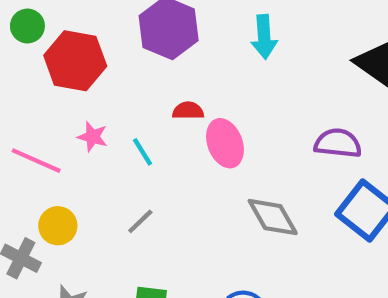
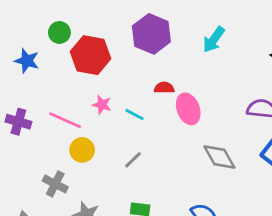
cyan arrow: (264, 37) -> (214, 40), turned 40
cyan line: (142, 152) -> (134, 115), turned -30
yellow circle: (58, 226) -> (82, 150), moved

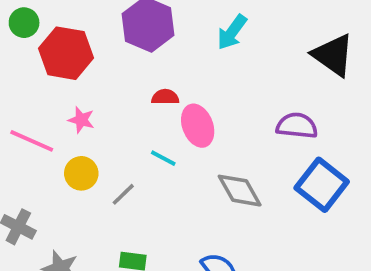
cyan line: (134, 115) -> (163, 158), moved
yellow circle: (82, 150) -> (81, 173), moved

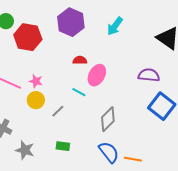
pink star: (81, 120) -> (36, 81), moved
pink ellipse: (198, 126) -> (97, 75), turned 50
gray diamond: (240, 191) -> (108, 119), moved, turned 75

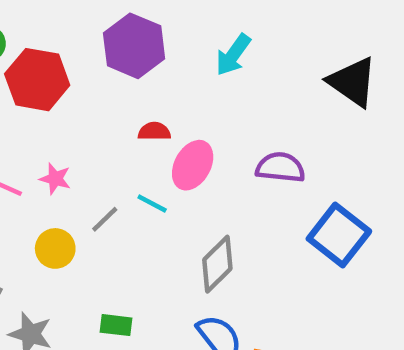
purple semicircle: (149, 75) -> (280, 167), moved
yellow circle: (36, 100) -> (55, 248), moved
gray line: (58, 111) -> (105, 219), moved

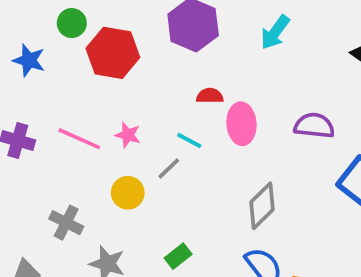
pink ellipse: (193, 165) -> (241, 124), turned -33
cyan line: (152, 203) -> (189, 141), moved
green rectangle: (116, 325) -> (178, 256), turned -45

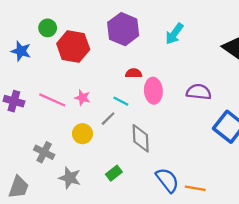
gray diamond: (262, 206) -> (141, 138), moved, turned -48

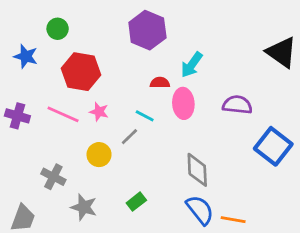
cyan arrow: (174, 34) -> (192, 65), moved
red hexagon: (73, 46) -> (81, 72), moved
gray diamond: (141, 138) -> (197, 170), moved

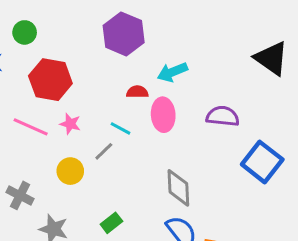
cyan arrow: (192, 65) -> (172, 72), turned 32

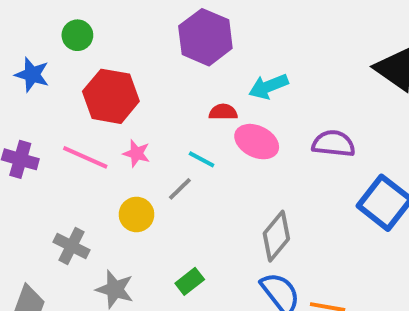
pink ellipse: (163, 115) -> (257, 142), turned -60
gray diamond: (178, 188) -> (276, 236), turned 42

